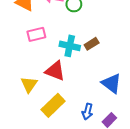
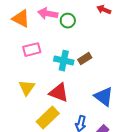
red triangle: (55, 71) -> (59, 93), moved
yellow triangle: (29, 84) -> (27, 88), moved

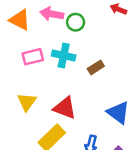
cyan cross: (64, 61) -> (64, 56), moved

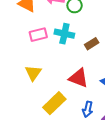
red triangle: (65, 108) -> (79, 78), moved

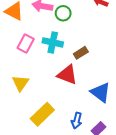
pink rectangle: (38, 35) -> (26, 43), turned -48
red triangle: (79, 78) -> (67, 75), moved

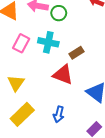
yellow rectangle: (42, 114) -> (22, 114), moved
blue arrow: (77, 121) -> (59, 114), moved

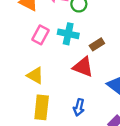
yellow triangle: (16, 83) -> (35, 75), turned -36
yellow rectangle: (22, 114) -> (42, 107), turned -40

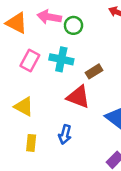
yellow rectangle: (42, 107) -> (31, 143), size x0.6
blue arrow: (79, 107) -> (65, 134), moved

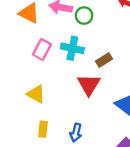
red triangle: (78, 97) -> (89, 85), turned 40
blue arrow: (65, 134) -> (76, 133), moved

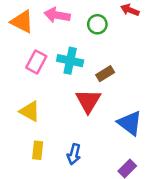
green circle: (84, 16) -> (97, 24), moved

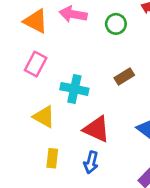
cyan cross: (70, 61) -> (74, 89), moved
pink rectangle: (36, 62) -> (36, 64), moved
red triangle: (88, 101) -> (97, 129), moved, turned -36

